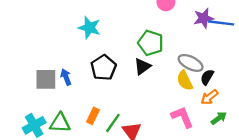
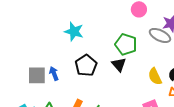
gray ellipse: (191, 63) -> (160, 35), moved
black triangle: (142, 66) -> (119, 64), turned -35

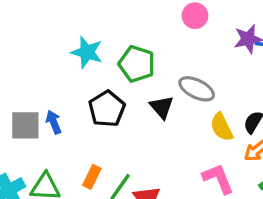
gray ellipse: (160, 35) -> (197, 89), moved
green pentagon: (126, 44) -> (137, 64), moved

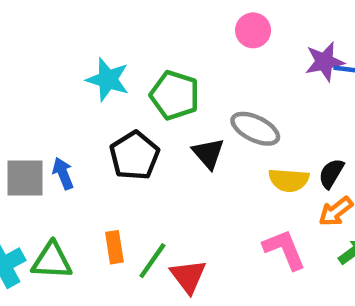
yellow semicircle: (222, 127) -> (289, 180), turned -60
orange rectangle: (92, 177) -> (114, 247), turned -35

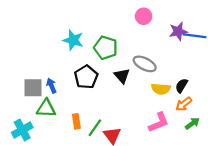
pink L-shape: (284, 249) -> (159, 122), turned 90
green triangle: (52, 261) -> (46, 108), moved

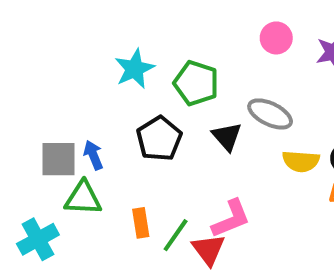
pink circle: (144, 16) -> (276, 38), moved
cyan star: (73, 40) -> (134, 69), turned 30
pink L-shape: (159, 122) -> (231, 219), moved

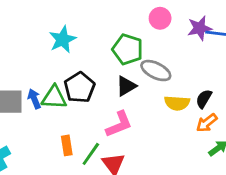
green pentagon: (196, 83) -> (128, 49), moved
black triangle: (227, 137) -> (126, 86), turned 40
green triangle: (83, 198) -> (54, 97), moved
pink L-shape: (231, 219) -> (119, 124), moved

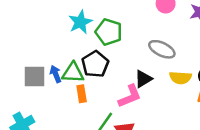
green pentagon: (128, 49) -> (109, 32), moved
black triangle: (126, 86) -> (143, 79), moved
orange rectangle: (67, 145) -> (82, 94), moved

